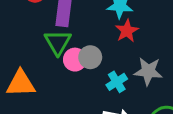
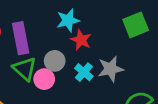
gray circle: (90, 57) -> (55, 61), moved
cyan cross: (117, 82) -> (84, 72), moved

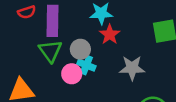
cyan cross: (84, 72) -> (86, 65), moved, turned -30
pink circle: (44, 79) -> (72, 74), moved

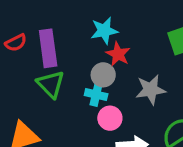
gray circle: (80, 49) -> (103, 75), moved
pink circle: (72, 74) -> (110, 118), moved

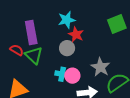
red semicircle: (16, 43) -> (17, 50), moved, turned -120
gray star: (151, 90) -> (100, 67), moved, turned -30
cyan cross: (96, 95) -> (62, 74), moved

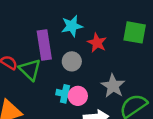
green square: (117, 24) -> (135, 32), turned 30
purple rectangle: (31, 33) -> (44, 45), moved
red star: (76, 35) -> (97, 43), moved

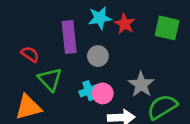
red star: (97, 43) -> (125, 24), moved
green triangle: (30, 70) -> (50, 79), moved
cyan cross: (65, 94) -> (89, 91), turned -35

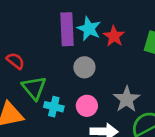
cyan star: (100, 18) -> (89, 29), turned 30
purple rectangle: (69, 37) -> (67, 29), moved
cyan cross: (89, 91) -> (54, 107), moved, turned 30

